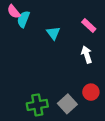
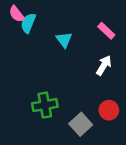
white arrow: (87, 55) -> (104, 65), turned 49
green cross: (37, 105) -> (45, 105), moved

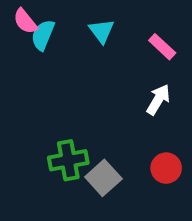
cyan triangle: (64, 40) -> (102, 31), moved
gray square: (81, 124) -> (103, 178), moved

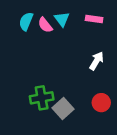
pink semicircle: (25, 21) -> (45, 25), moved
pink rectangle: (162, 47) -> (94, 19), moved, turned -35

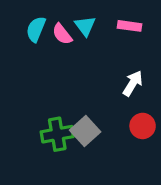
red circle: (101, 103) -> (143, 126), moved
gray square: (63, 109) -> (85, 131), moved

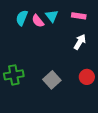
white arrow: (133, 83) -> (80, 42), moved
green cross: (57, 134) -> (14, 75), moved

